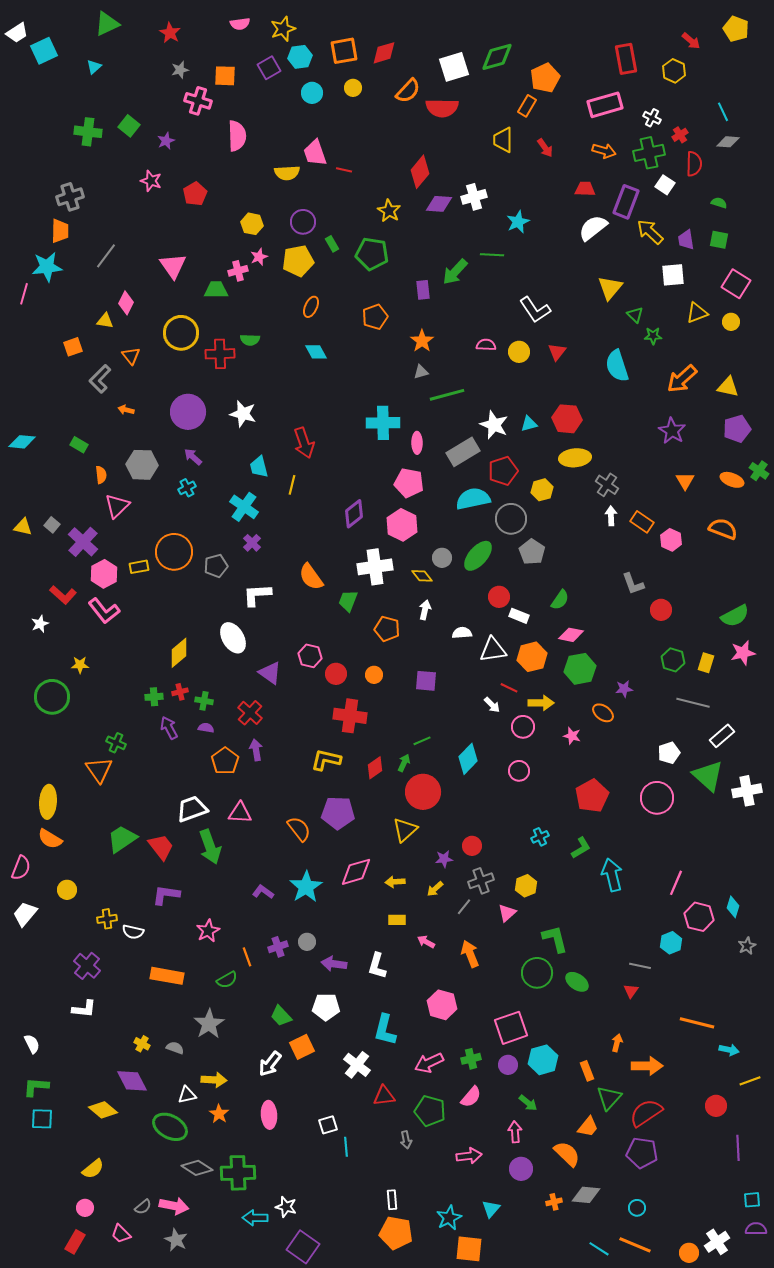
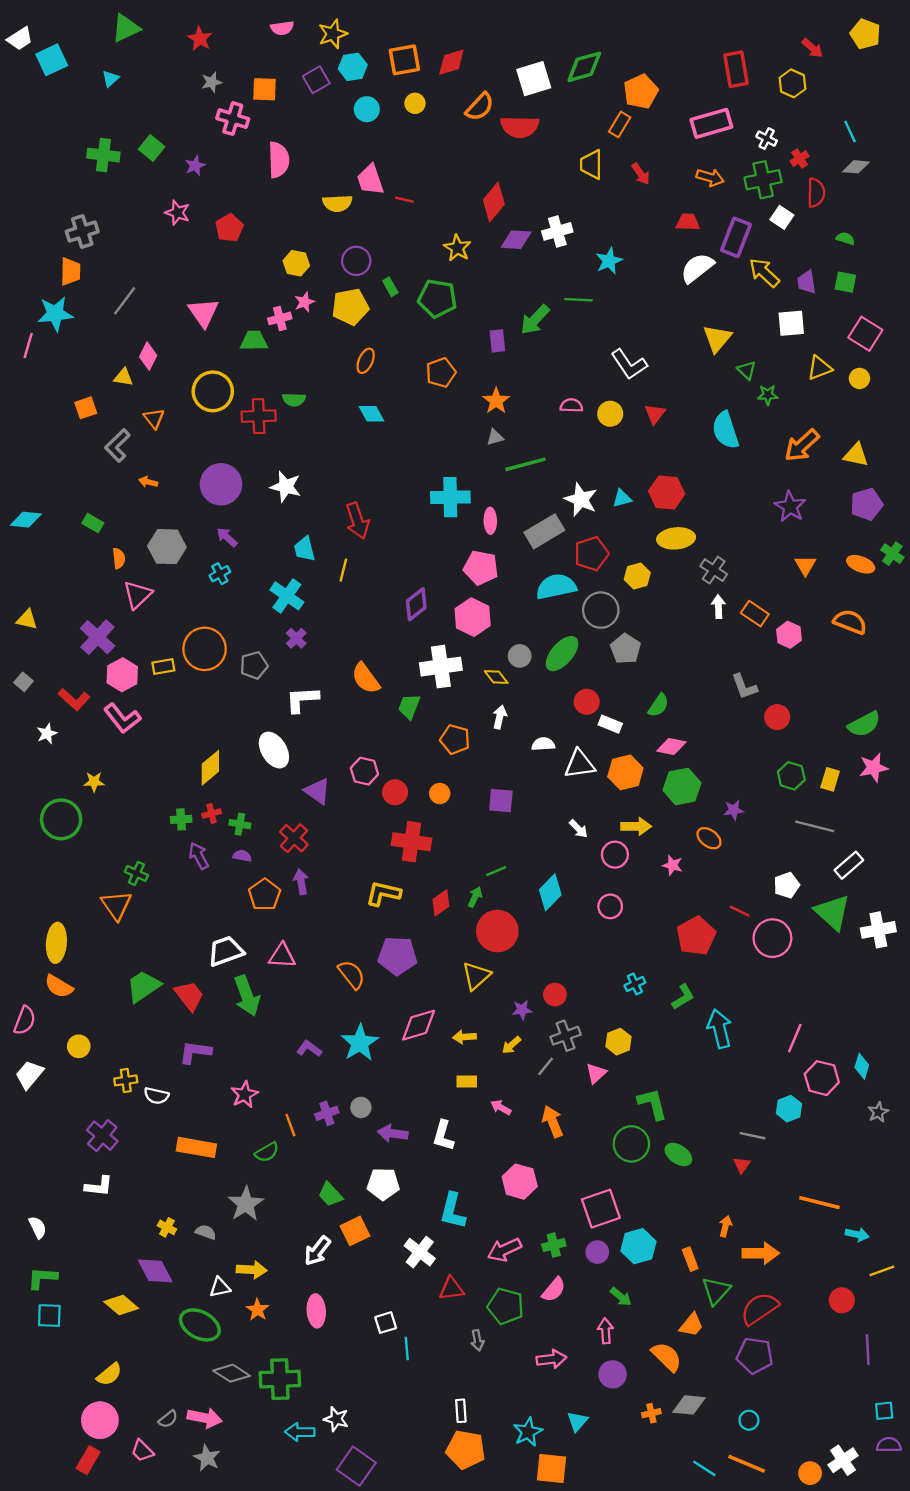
gray square: (52, 525) -> (23, 682), moved
red line: (509, 688) -> (740, 911), moved
pink circle: (85, 1208) -> (100, 1420), size x1.8

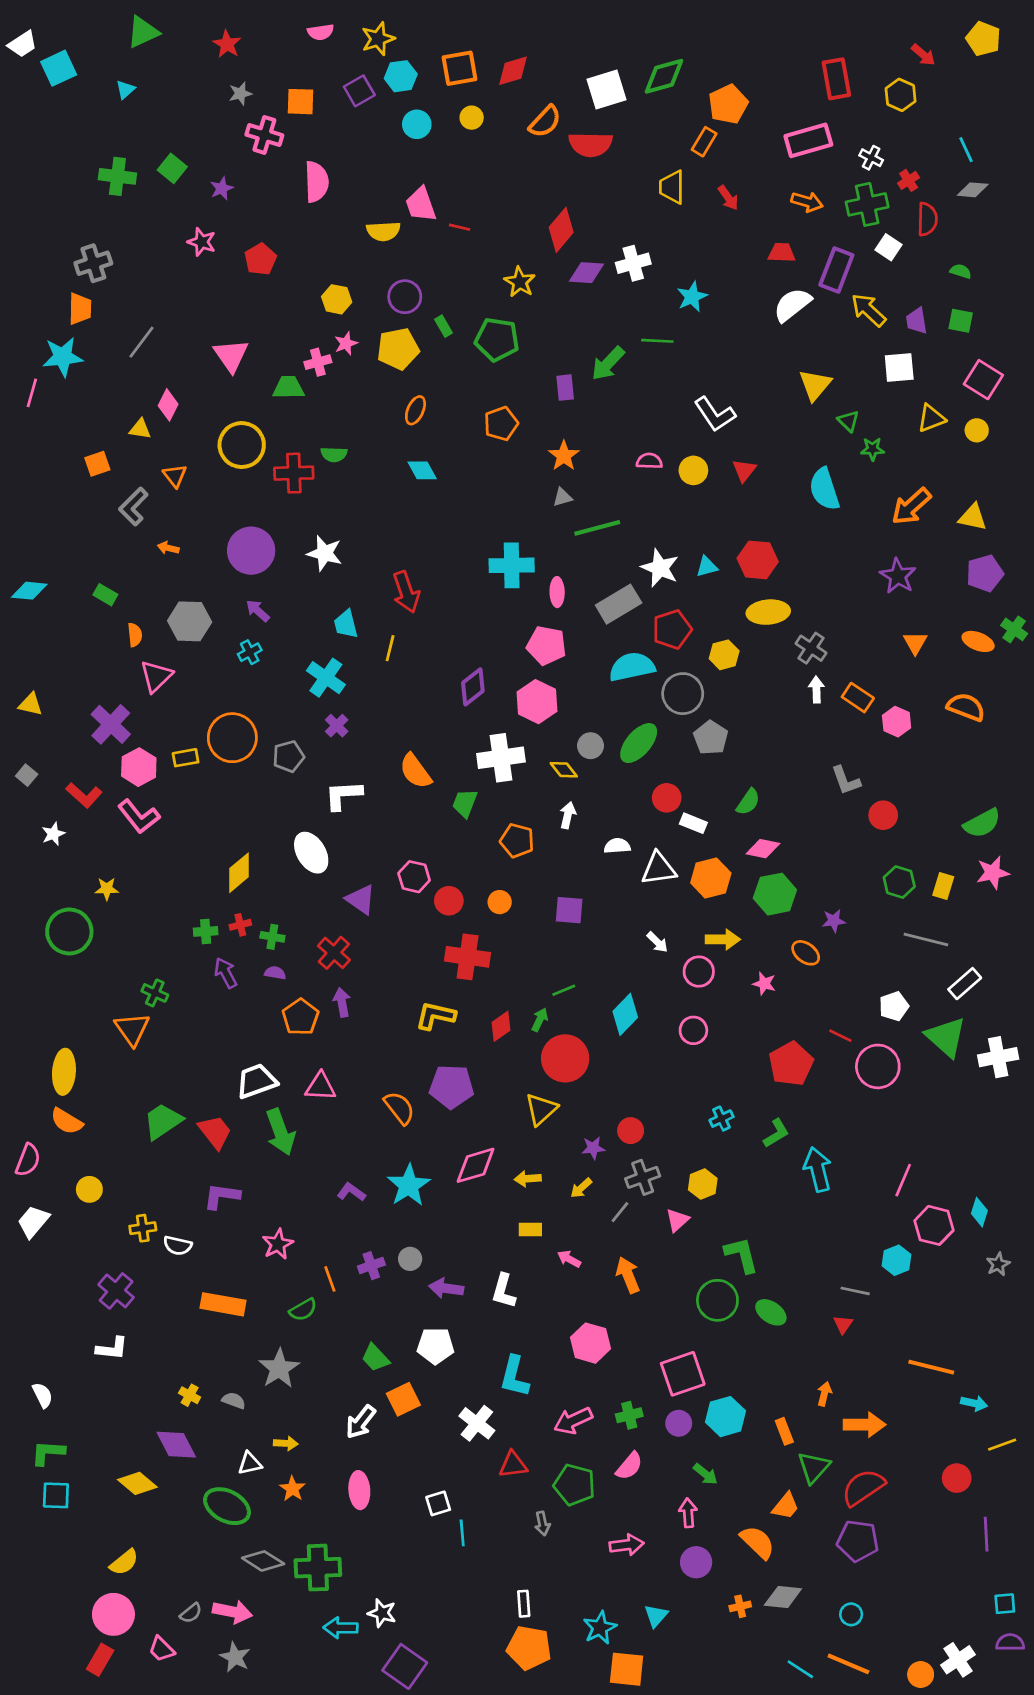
yellow arrow: (252, 1270) -> (286, 1443), size x0.7

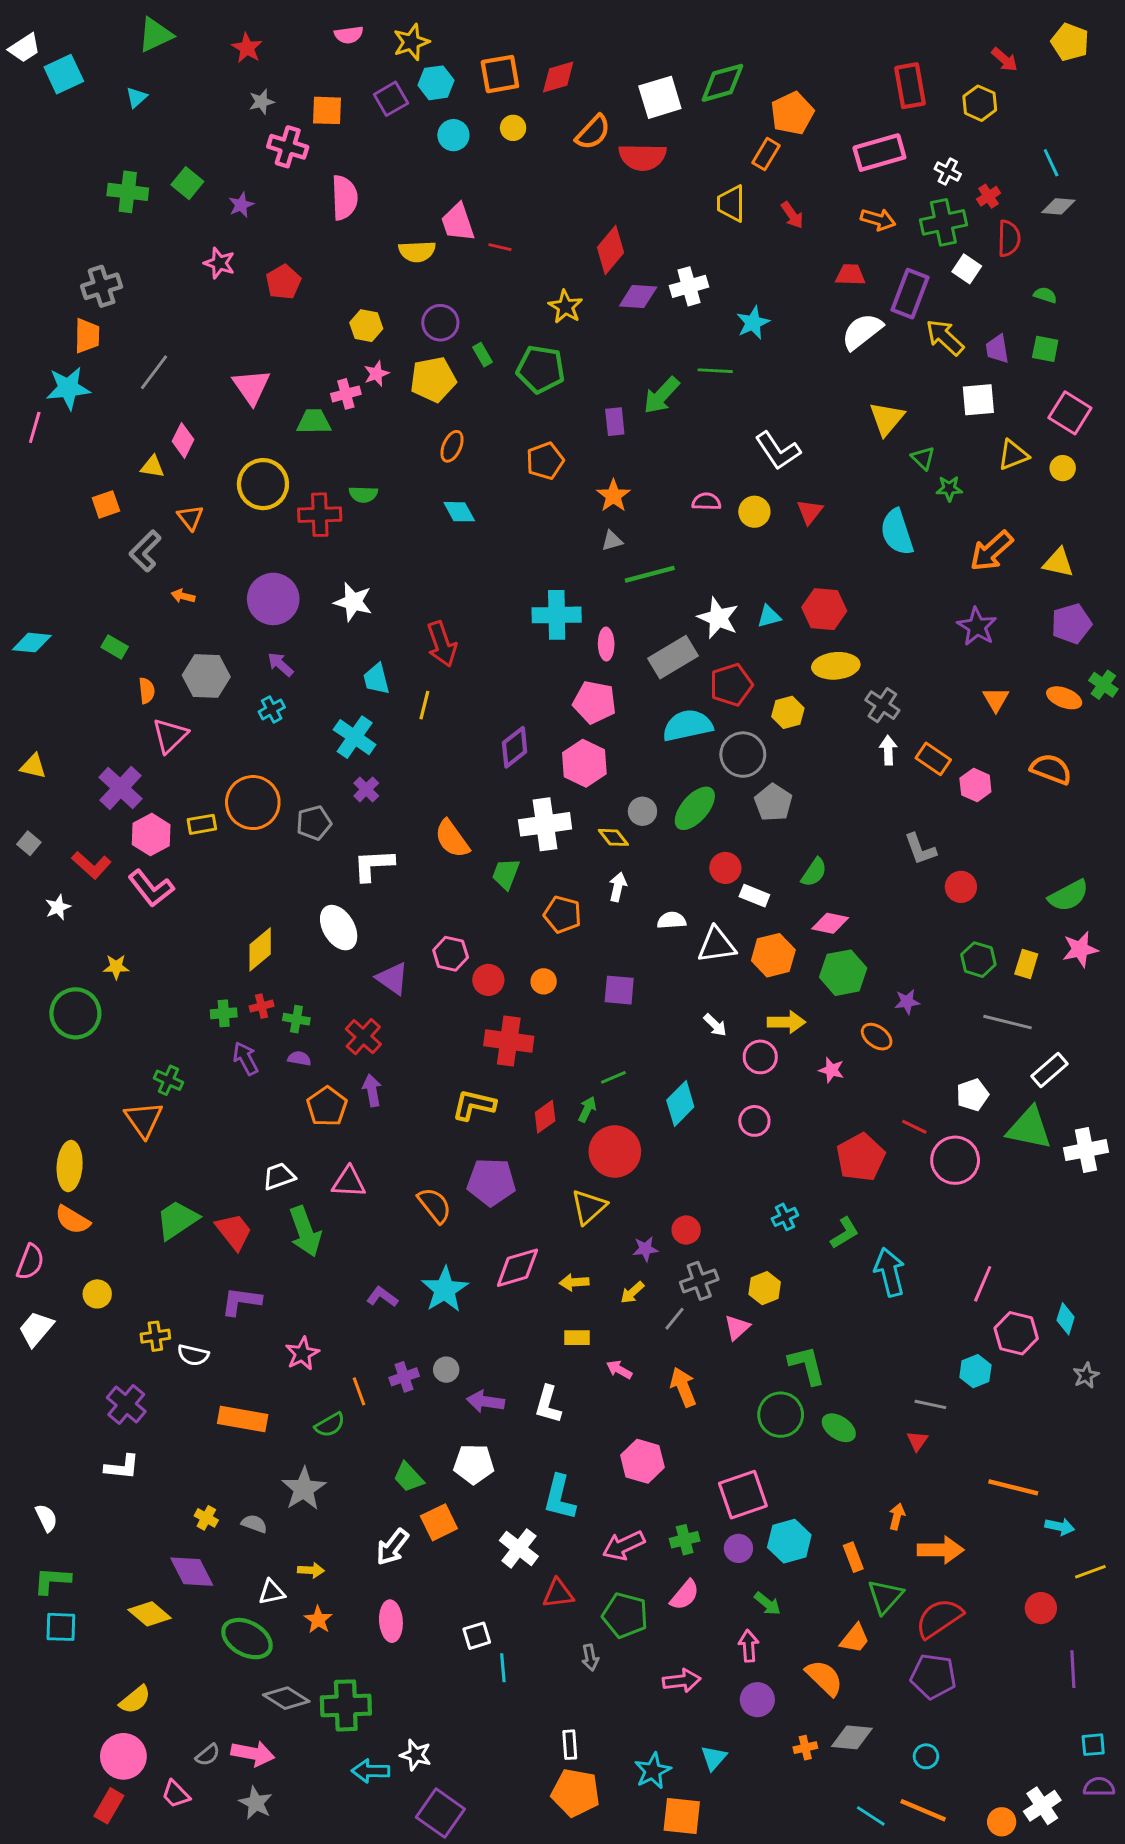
green triangle: (946, 1037) -> (1029, 1128), turned -30
white trapezoid: (256, 1081) -> (279, 1176), size x0.7

